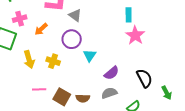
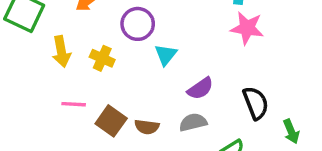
pink star: (135, 35) -> (247, 28), turned -30

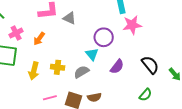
purple circle: (138, 24) -> (104, 37), moved
yellow arrow: (61, 52) -> (34, 71), turned 42
gray semicircle: (193, 122) -> (81, 72), moved

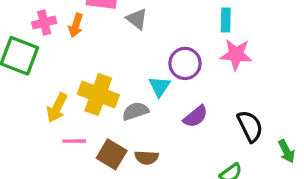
orange arrow: (39, 39) -> (76, 25), moved, turned -32
yellow cross: (58, 67) -> (98, 94), size x1.6
yellow arrow: (34, 71) -> (57, 108), moved

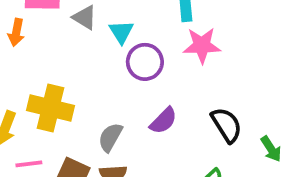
cyan triangle: (159, 86) -> (121, 32), moved
gray semicircle: (135, 111) -> (110, 137), moved, turned -36

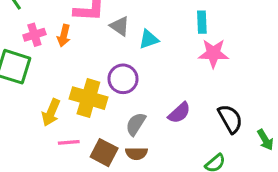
cyan triangle: (121, 32) -> (149, 39), turned 40
purple circle: (145, 62) -> (123, 79), moved

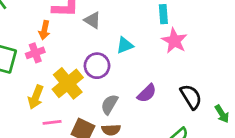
pink cross: (34, 35) -> (35, 53), moved
cyan triangle: (149, 39) -> (125, 45), moved
pink star: (213, 53) -> (174, 41), turned 30
yellow cross: (88, 98) -> (68, 83), turned 36

